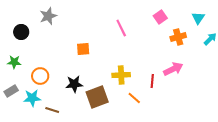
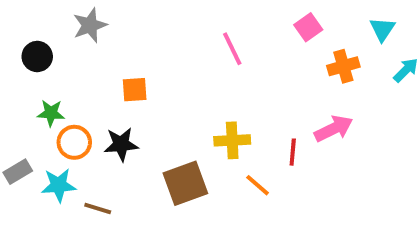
orange square: (83, 49) -> (135, 90), moved
green star: (14, 62) -> (51, 113), moved
black star: (74, 84) -> (121, 144), moved

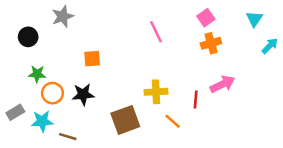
orange cross: (343, 66) -> (211, 43), moved

